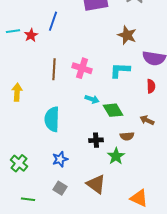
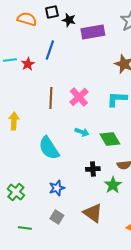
pink cross: (82, 68) -> (79, 97), turned 30
cyan arrow: (92, 99) -> (82, 132), moved
cyan semicircle: (52, 119) -> (49, 148), turned -35

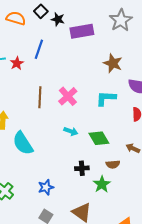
black square: (52, 12) -> (41, 11), turned -32
cyan semicircle: (49, 148) -> (23, 143), moved

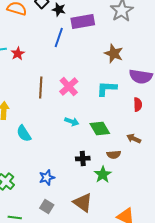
blue line: (39, 49) -> (59, 38), moved
cyan semicircle: (23, 143) -> (24, 134), size x0.7

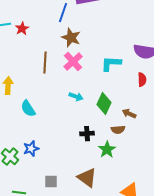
brown star: (114, 54) -> (71, 38), moved
green diamond: (100, 129) -> (104, 104), turned 55
brown arrow: (134, 139) -> (129, 114), moved
blue star: (47, 178) -> (31, 149), moved
gray square: (47, 207) -> (51, 182), turned -32

